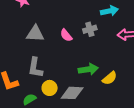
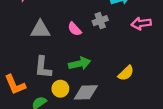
green arrow: (88, 69) -> (80, 64), moved

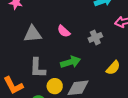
gray cross: (100, 21) -> (95, 37), moved

